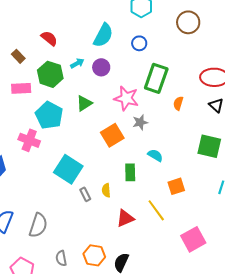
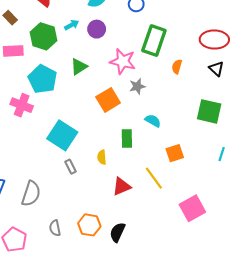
gray rectangle: (85, 194) -> (71, 167), moved

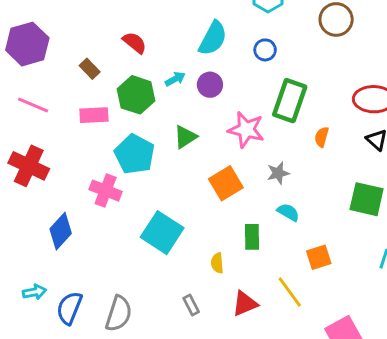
gray star: (137, 86) -> (278, 173), moved
gray rectangle: (71, 167) -> (191, 305), moved

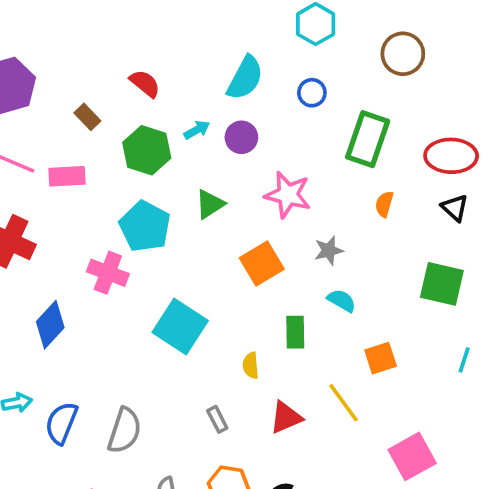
green rectangle: (290, 101) -> (368, 139), moved
pink rectangle: (94, 115) -> (67, 176), moved

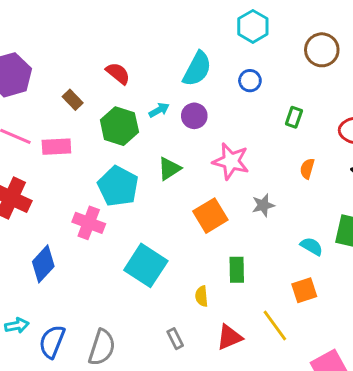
green rectangle: (368, 139) -> (294, 117), size x0.5
cyan semicircle: (342, 301) -> (312, 246), moved

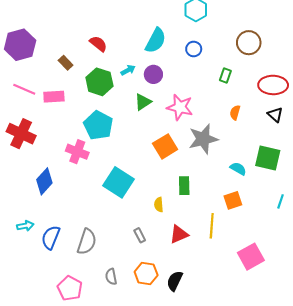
brown circle: (322, 50) -> (249, 43), moved
green triangle: (169, 169) -> (143, 102), moved
gray star: (263, 205) -> (203, 139), size x1.8
yellow line: (275, 325) -> (212, 226), turned 40

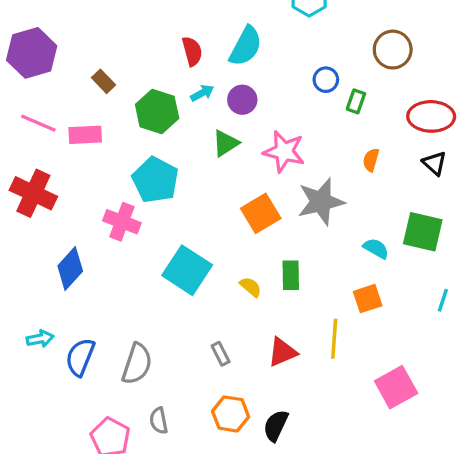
red semicircle: (98, 44) -> (192, 51), moved, turned 36
blue circle: (194, 49) -> (326, 80), moved
yellow semicircle: (159, 205) -> (251, 287), moved, turned 136
gray semicircle: (111, 277) -> (159, 421), moved

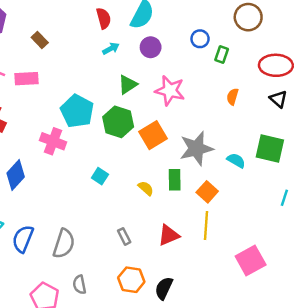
purple circle: (242, 100) -> (151, 47), moved
green hexagon: (157, 111) -> (118, 122), moved
gray star: (321, 202) -> (196, 148), moved
cyan square: (187, 270) -> (100, 176), size x0.5
orange square: (368, 299) -> (207, 192), moved, turned -30

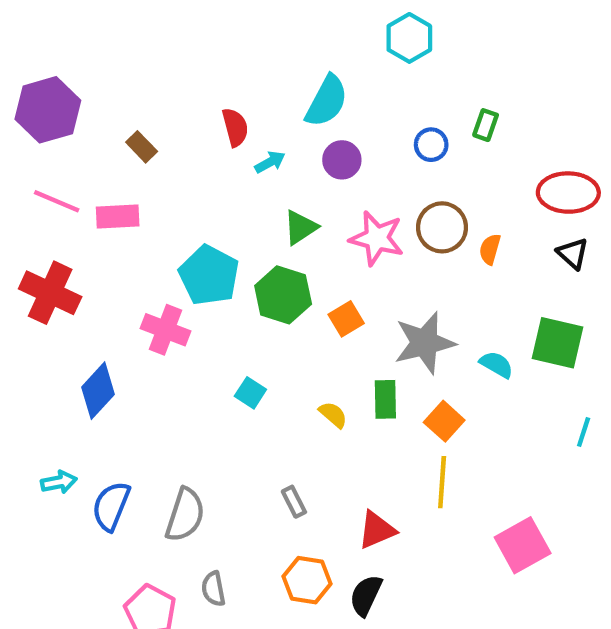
brown circle: (248, 17) -> (442, 227), moved
red semicircle: (104, 18) -> (235, 127), moved
green rectangle: (222, 54) -> (486, 125), moved
orange square: (153, 135) -> (346, 319), size x0.7
red triangle: (169, 235) -> (377, 530), moved

